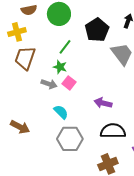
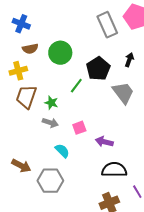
green line: (65, 47) -> (76, 86), moved
green star: (60, 67) -> (51, 103), moved
pink square: (69, 83) -> (79, 128), moved, turned 32
gray hexagon: (70, 139) -> (50, 181), moved

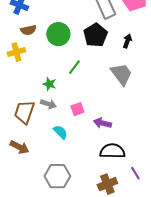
black pentagon: (98, 69) -> (95, 35), moved
brown trapezoid: (26, 97) -> (24, 112), moved
gray hexagon: (50, 181) -> (57, 176), moved

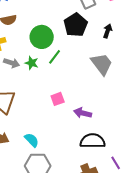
green circle: (58, 34) -> (42, 37), moved
green star: (49, 84) -> (32, 63), moved
gray arrow: (48, 104) -> (12, 63), moved
cyan semicircle: (60, 132) -> (32, 140), moved

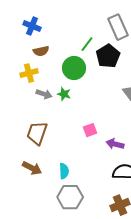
green line: (55, 57) -> (87, 44), moved
cyan semicircle: (32, 140) -> (64, 171), turned 42

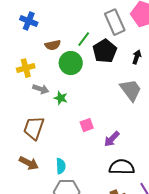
brown semicircle: (41, 51) -> (53, 45), moved
green star: (64, 94) -> (61, 98), moved
purple arrow: (115, 144) -> (112, 139), turned -60

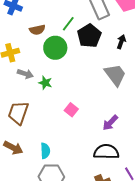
pink square: (87, 125) -> (71, 110), turned -32
purple arrow: (112, 139) -> (110, 123), moved

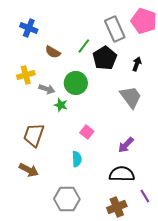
brown semicircle: (37, 30) -> (53, 52), turned 42
green circle: (55, 48) -> (76, 83), moved
gray arrow: (25, 74) -> (47, 89), moved
cyan semicircle: (45, 151) -> (77, 159), moved

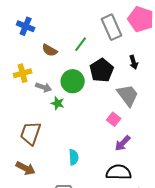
black pentagon: (105, 58) -> (102, 70), moved
black arrow: (137, 64) -> (134, 62), turned 144
pink square: (87, 132) -> (114, 119), moved

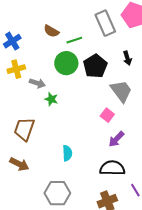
blue cross: (26, 26) -> (12, 41), moved, turned 36
green line: (81, 44) -> (74, 40), turned 35
brown semicircle: (50, 50) -> (51, 31), moved
green circle: (73, 81) -> (66, 63), moved

